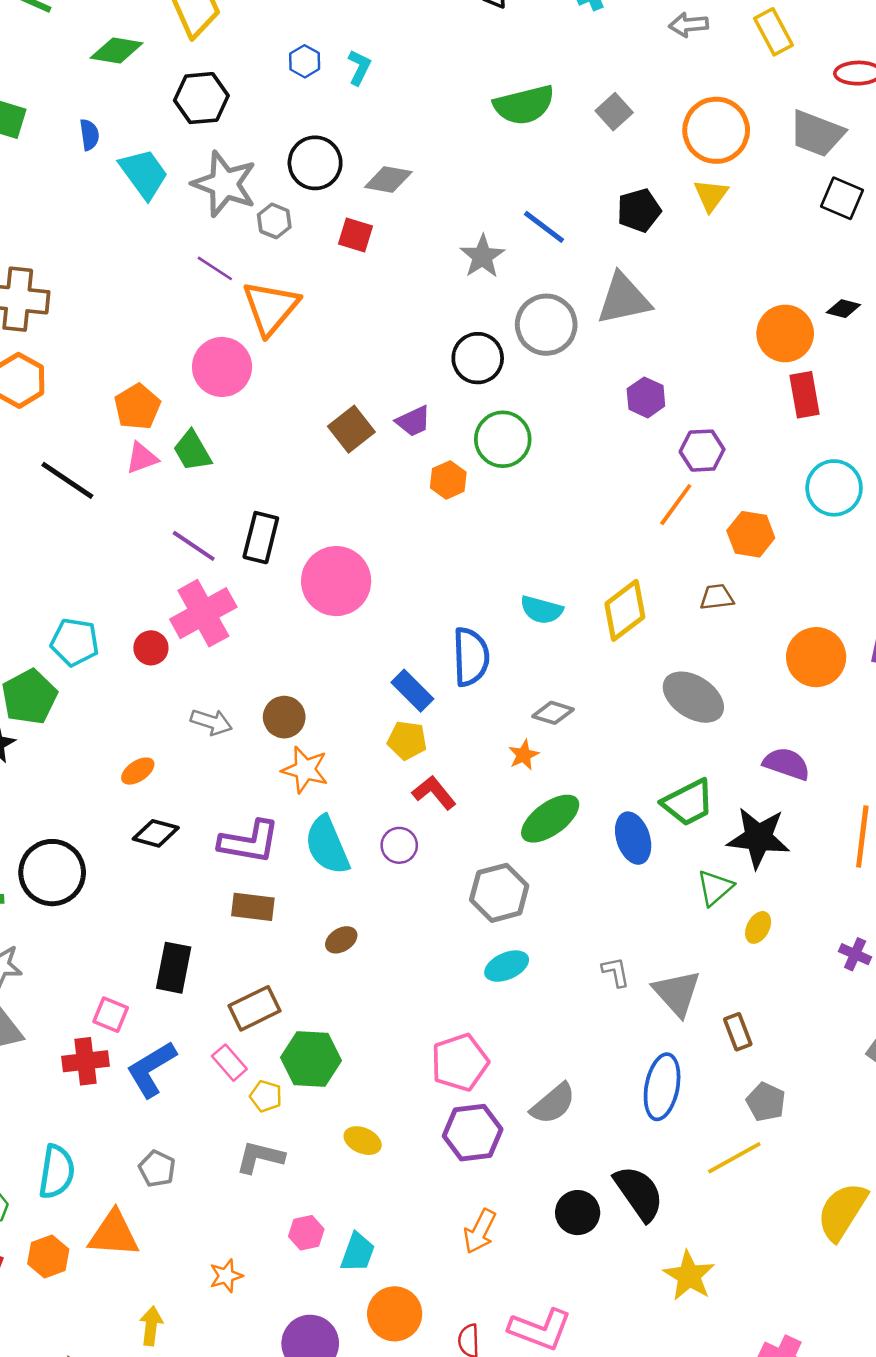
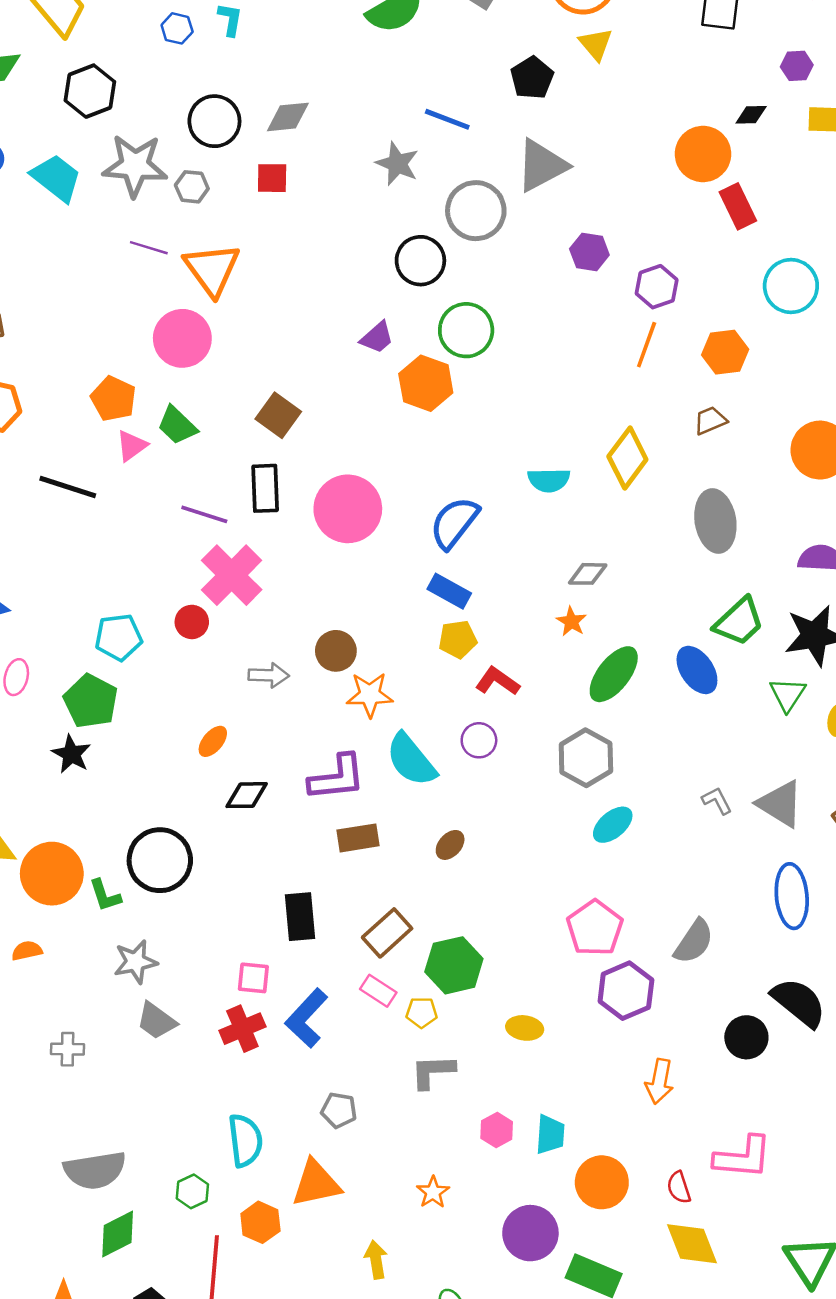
brown square: (351, 429) -> (278, 415), moved
orange hexagon: (448, 480) -> (426, 383), size x1.5
blue semicircle: (471, 657) -> (454, 523), moved, turned -124
gray ellipse: (693, 697) -> (715, 521), turned 64

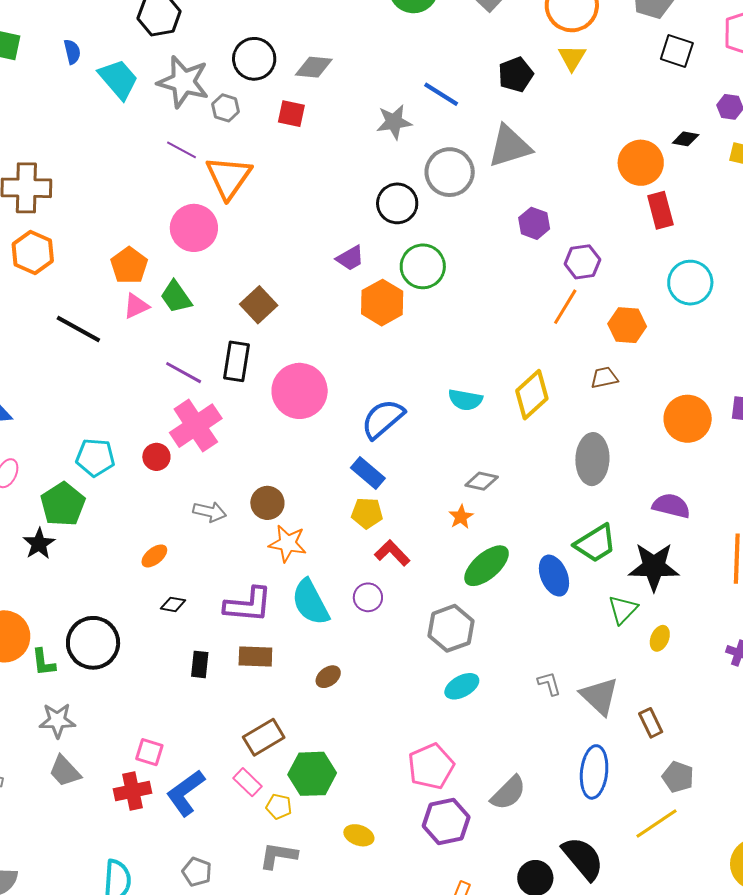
gray star: (397, 164) -> (394, 122), turned 30
black diamond: (247, 795) -> (173, 604), size x0.7
black rectangle: (300, 917) -> (200, 664), moved, size x0.7

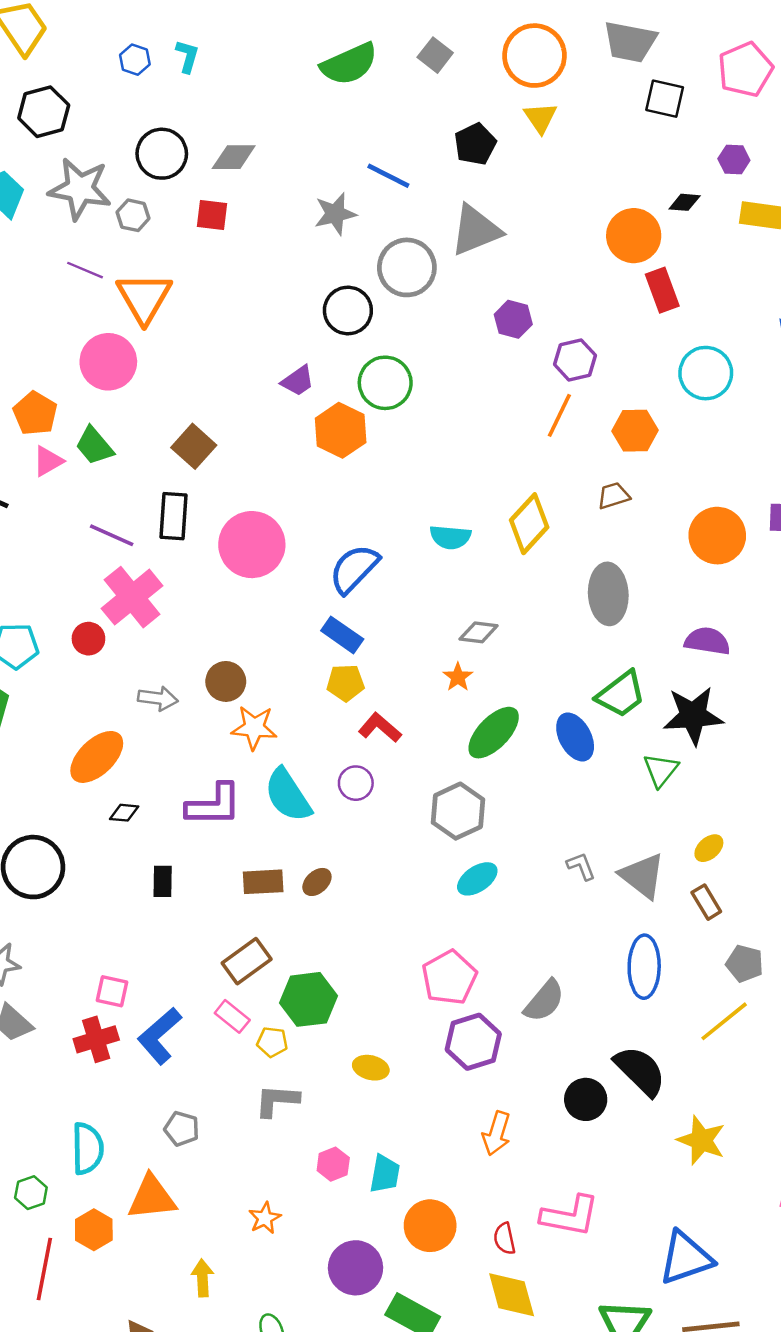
orange ellipse: (154, 556) -> (97, 757), size x1.8
yellow ellipse: (660, 638) -> (709, 848), moved, turned 30
brown rectangle: (255, 656) -> (263, 882), moved

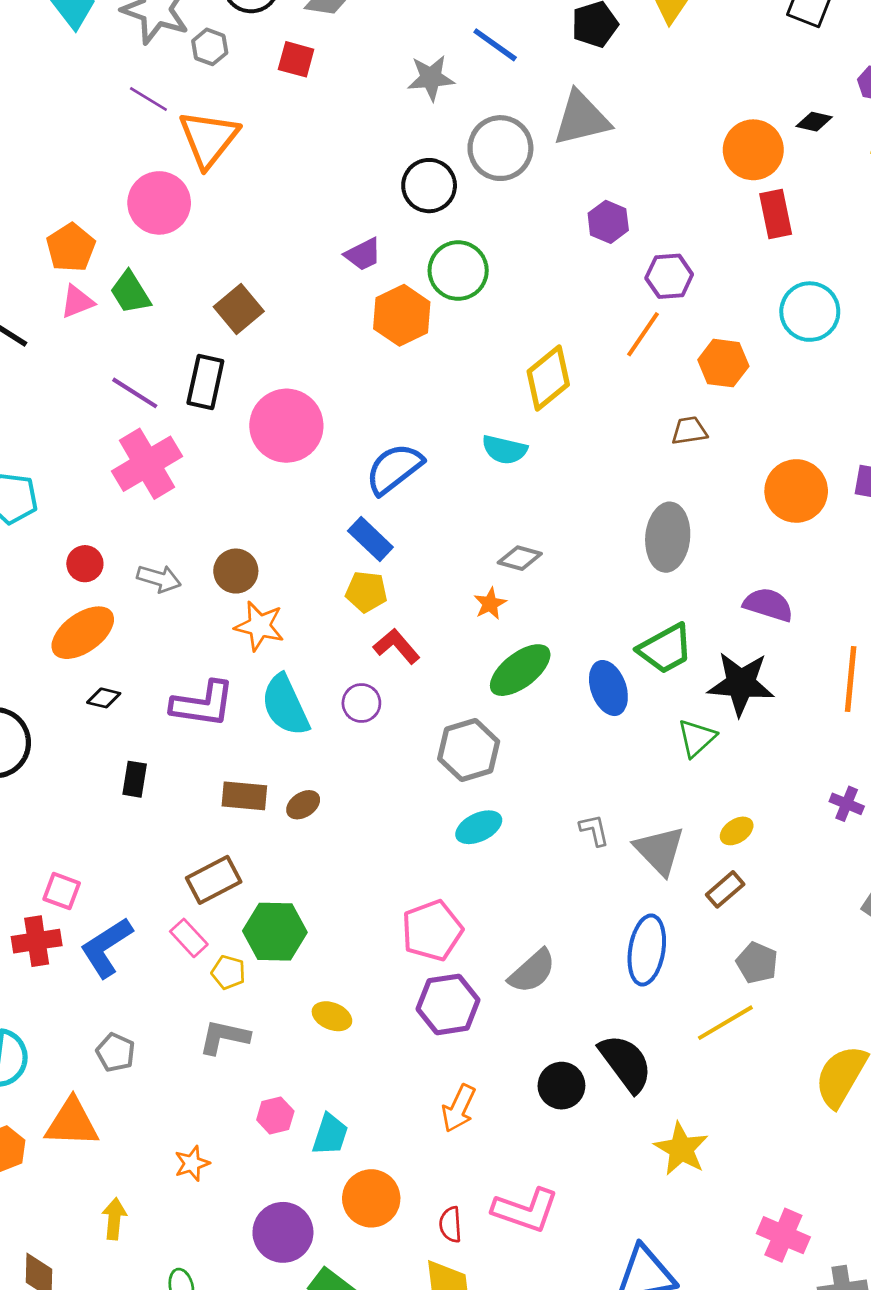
yellow diamond: (529, 524) -> (548, 378), moved
red circle: (88, 639) -> (85, 564), moved
brown rectangle: (706, 902) -> (725, 889), turned 72

